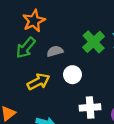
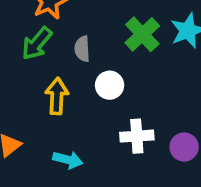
gray semicircle: (55, 51) -> (82, 49), turned -77
yellow arrow: (39, 82) -> (57, 96), turned -60

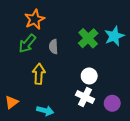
white circle: (110, 85) -> (89, 76), moved
white cross: (137, 136) -> (85, 97), turned 30

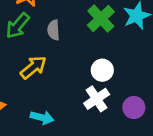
yellow arrow: (39, 74) -> (33, 67), turned 48
white cross: (85, 97) -> (97, 99), turned 30

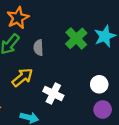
white circle: (102, 70) -> (99, 84), moved
white cross: (97, 99) -> (53, 93), moved, turned -30

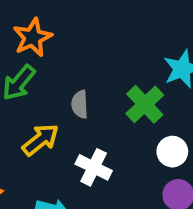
green cross: (76, 38) -> (145, 104), moved
gray semicircle: (38, 48) -> (80, 104), moved

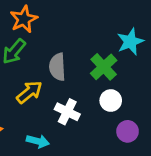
gray semicircle: (80, 104) -> (57, 67), size x1.4
white circle: (172, 152) -> (111, 101), moved

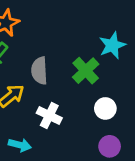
white circle: (111, 101) -> (105, 108), moved
purple circle: (128, 131) -> (110, 146), moved

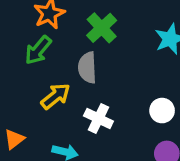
green cross: (86, 71) -> (102, 28), moved

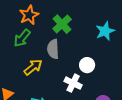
white circle: (162, 111) -> (87, 65), moved
white cross: (98, 118) -> (73, 83), moved

